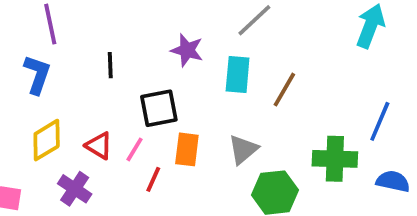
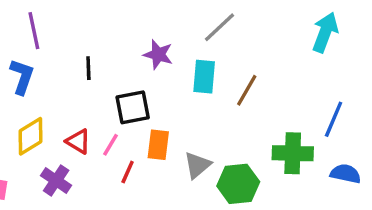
gray triangle: (243, 149) -> (197, 165), moved

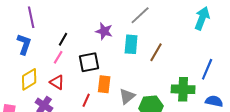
black line: (88, 68) -> (63, 39), turned 32
pink line: (111, 145) -> (58, 57), moved

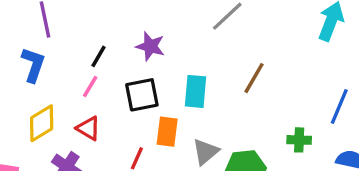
purple star: (104, 31) -> (150, 46), moved
cyan rectangle: (131, 44) -> (195, 91), moved
green cross: (183, 89) -> (299, 140), size x0.6

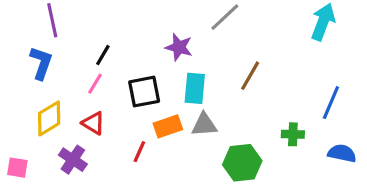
purple star: (150, 46) -> (179, 47), moved
orange rectangle: (167, 132) -> (168, 126), turned 64
gray triangle: (205, 152) -> (204, 125), moved, turned 36

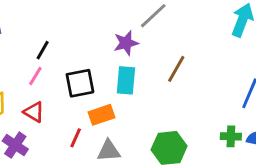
purple star: (179, 47) -> (126, 43), moved, turned -30
gray triangle: (204, 125) -> (109, 151), moved
green cross: (293, 134) -> (231, 136), moved

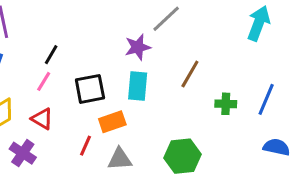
green cross: (231, 136) -> (226, 104), moved

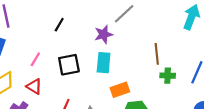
black line: (51, 55) -> (59, 25), moved
brown line: (190, 74) -> (157, 54), moved, turned -36
orange rectangle: (112, 122) -> (120, 90), moved

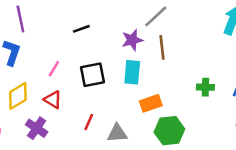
black line: (59, 25) -> (81, 29), turned 40
brown line: (157, 54) -> (162, 47), moved

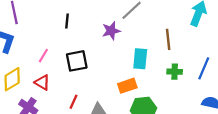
black line: (81, 29) -> (67, 21), turned -64
brown line: (162, 47) -> (168, 39), moved
cyan rectangle: (132, 72) -> (140, 59), moved

